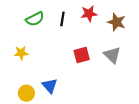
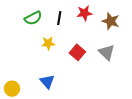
yellow star: (21, 53) -> (48, 43), moved
red square: (82, 55) -> (77, 52), turned -35
yellow circle: (26, 93) -> (12, 89), moved

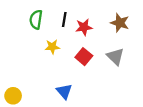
red star: (84, 13) -> (84, 27), moved
green semicircle: (33, 18) -> (36, 20), turned 126
blue triangle: (47, 82) -> (64, 91), moved

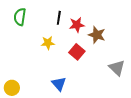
green semicircle: (36, 20) -> (20, 17), moved
brown star: (120, 23) -> (97, 35), moved
gray triangle: (115, 57) -> (117, 68), moved

